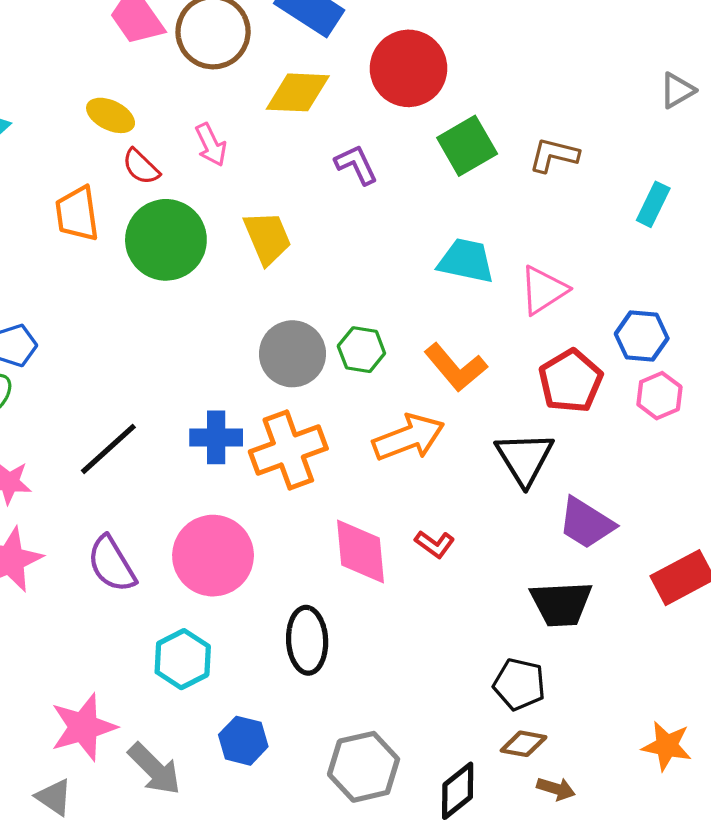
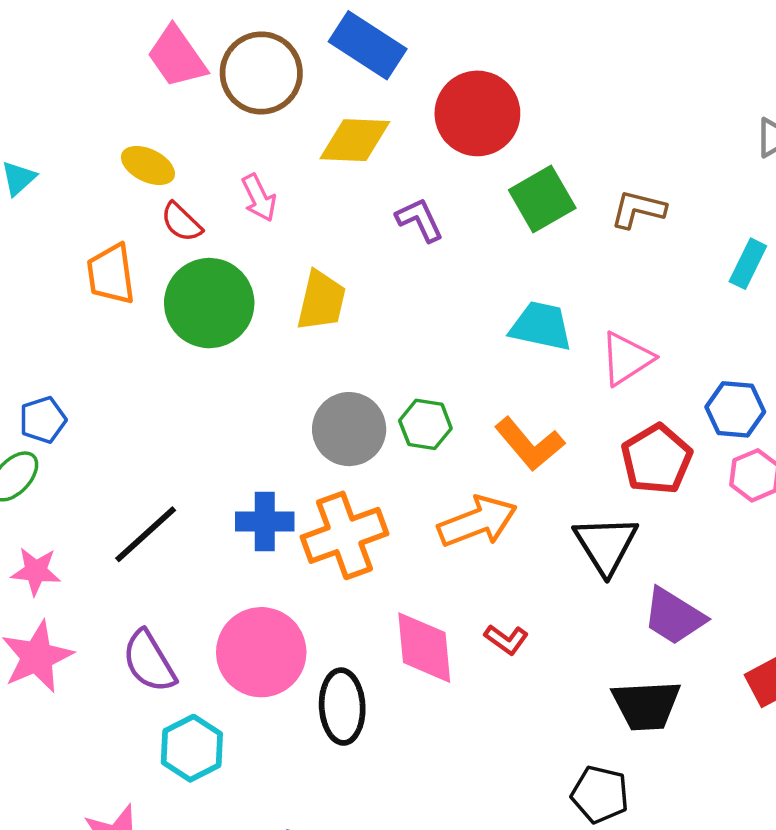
yellow trapezoid: (267, 238) -> (321, 301), turned 36
black ellipse: (307, 640) -> (342, 707), moved
cyan hexagon: (183, 659) -> (192, 748), moved

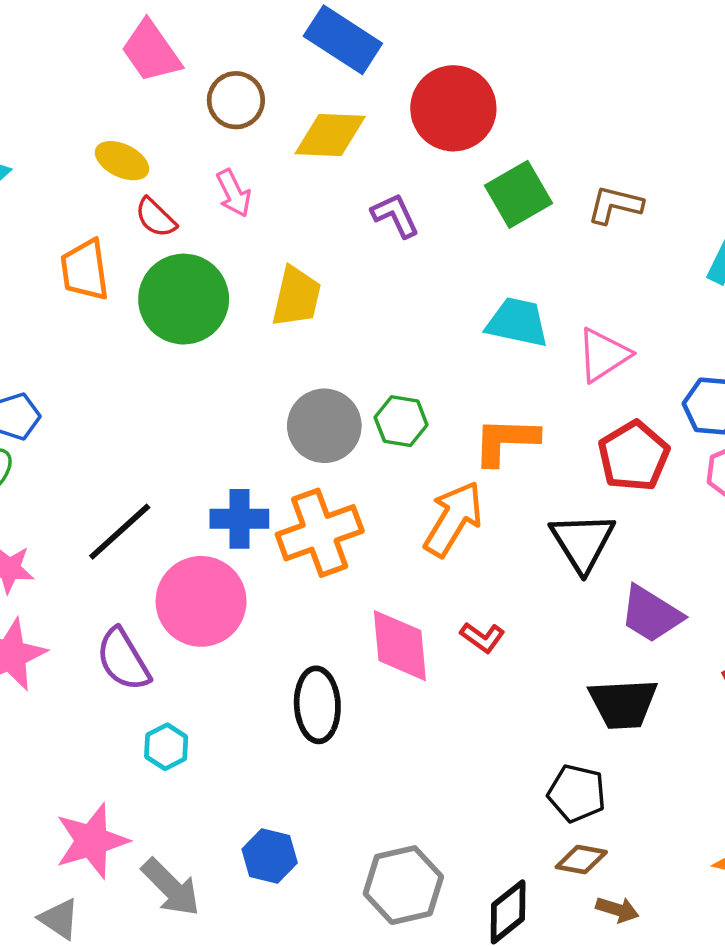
brown circle: (261, 73) -> (236, 100), moved, size x0.7
orange L-shape: (529, 444) -> (506, 441), turned 132
orange arrow: (477, 522) -> (453, 519), turned -38
pink circle: (261, 652) -> (201, 601), moved
cyan hexagon: (192, 748) -> (166, 747), size x0.7

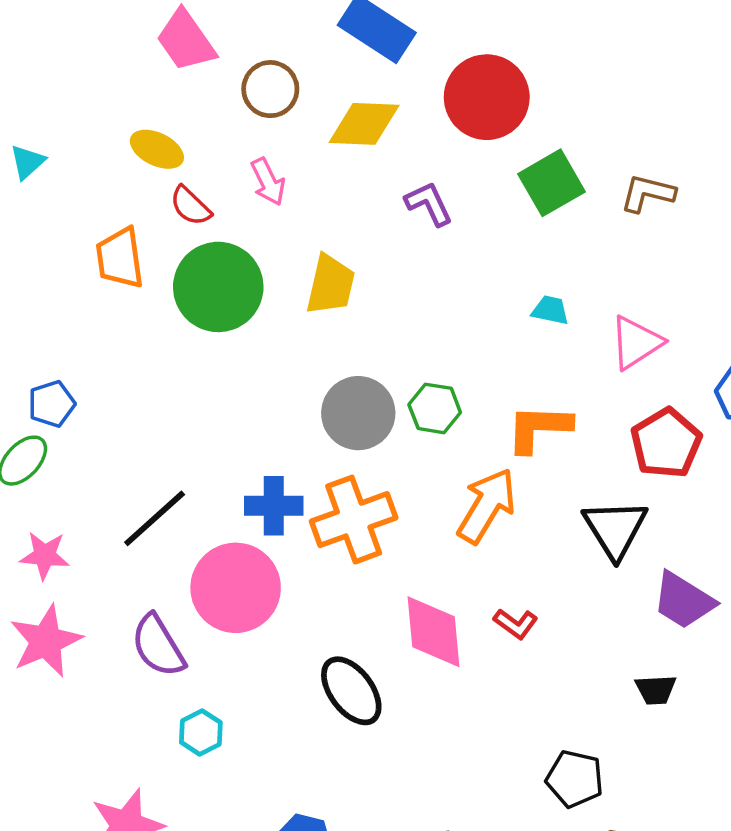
cyan trapezoid: (517, 322) -> (550, 310), size x0.6
black trapezoid: (623, 704) -> (656, 690), size x0.6
black ellipse: (317, 705) -> (351, 691), turned -34
black pentagon: (577, 793) -> (575, 779), moved

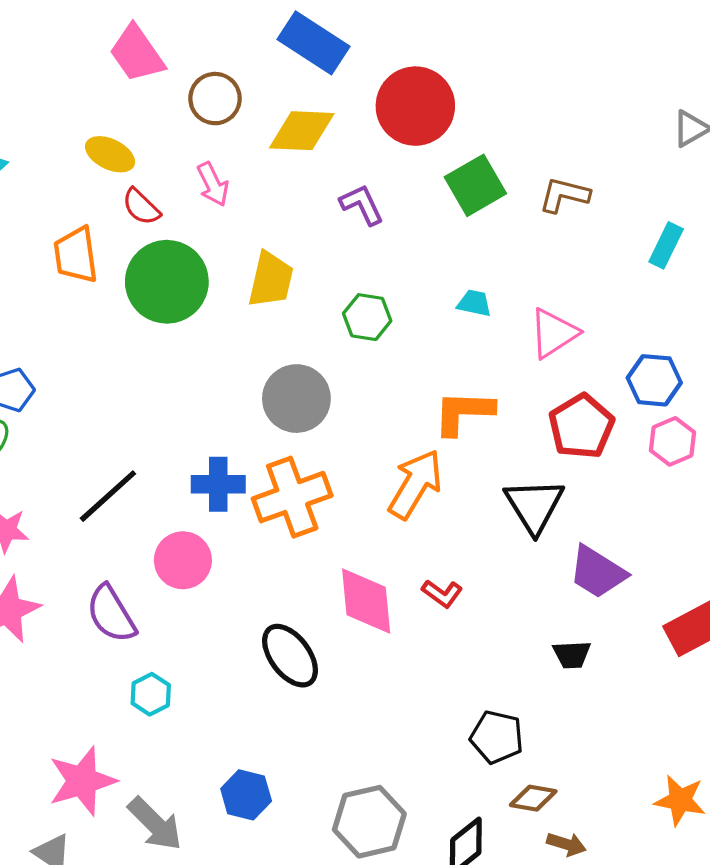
green hexagon: (435, 408) -> (367, 317), moved
pink circle: (236, 588) -> (183, 560), size x0.7

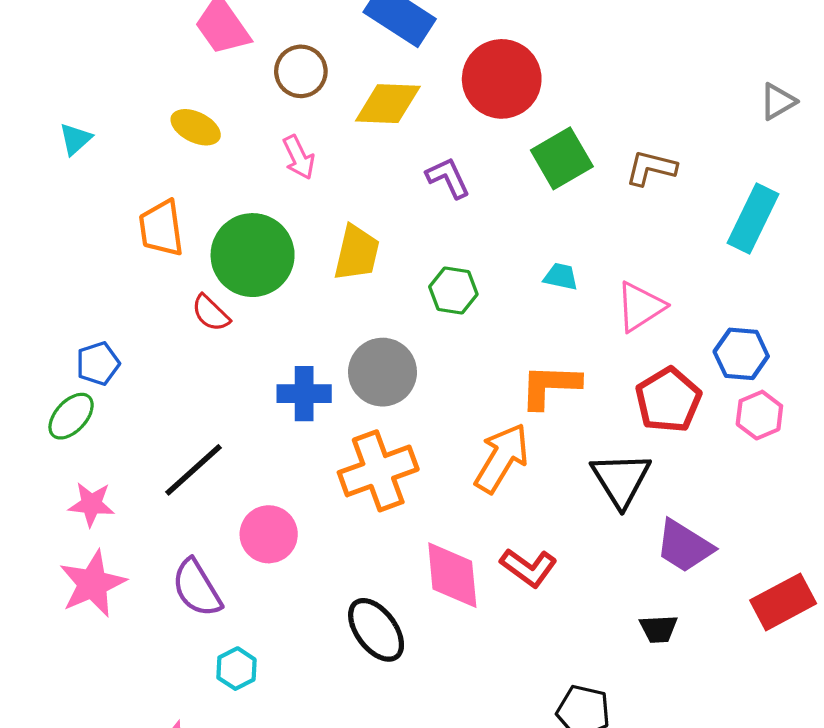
red semicircle: (141, 207) -> (211, 313), moved
cyan rectangle: (666, 245) -> (753, 219), size x1.5
blue cross: (218, 484) -> (304, 394), moved
red L-shape: (442, 593) -> (529, 568), size x1.4

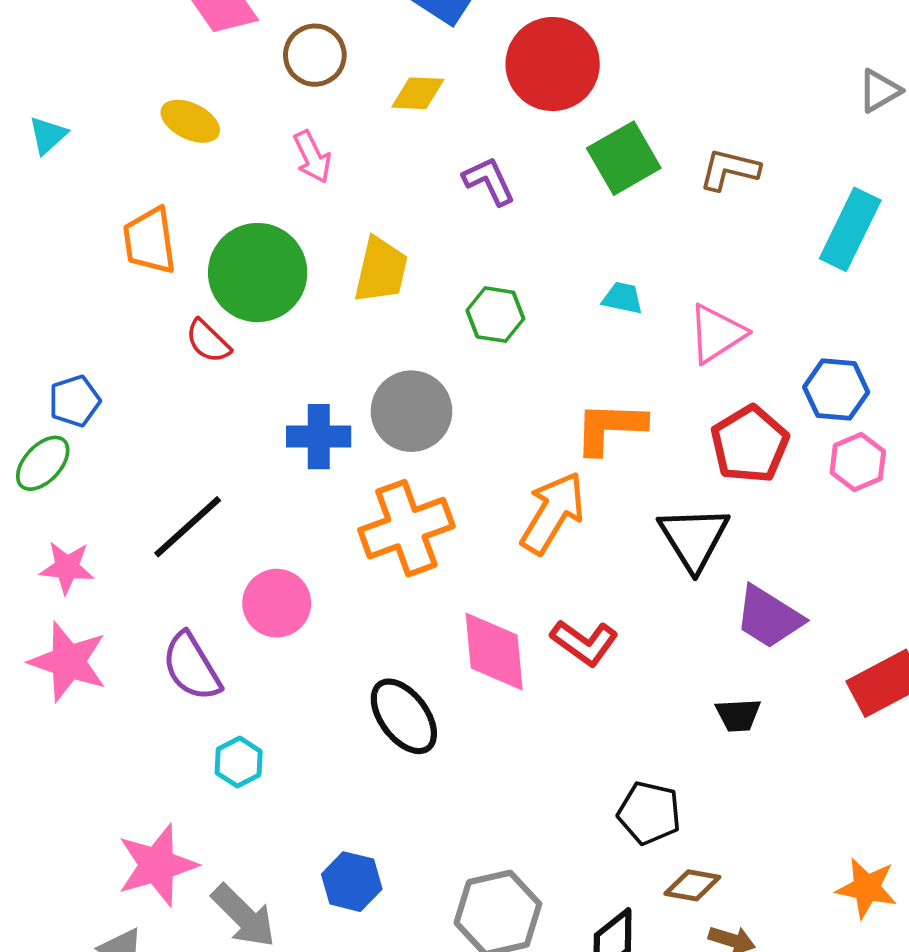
yellow diamond: (388, 104) -> (418, 93), size x0.7
pink star: (93, 584) -> (68, 662), turned -30

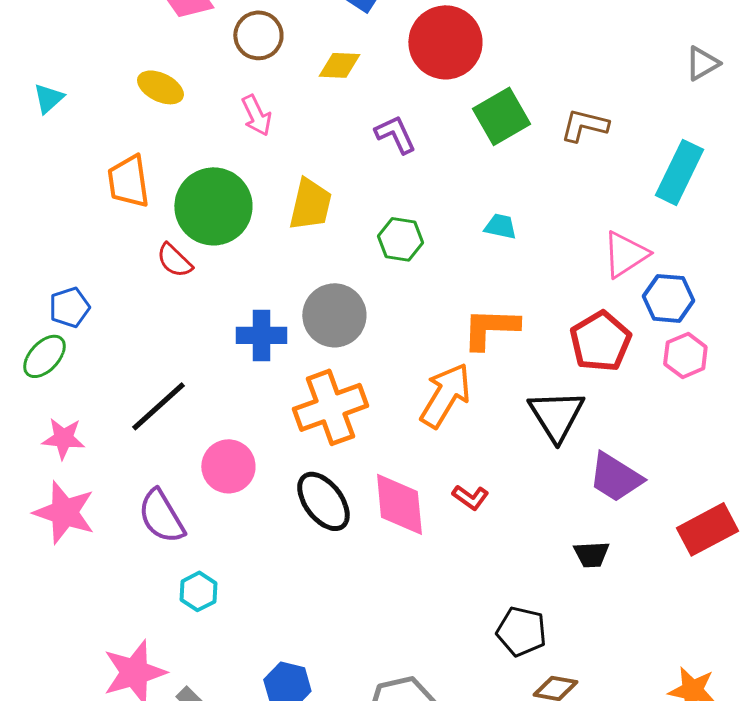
pink triangle: (717, 334) -> (625, 254), moved
red L-shape: (584, 643) -> (470, 497), size x0.7
black ellipse: (404, 716) -> (323, 501), moved

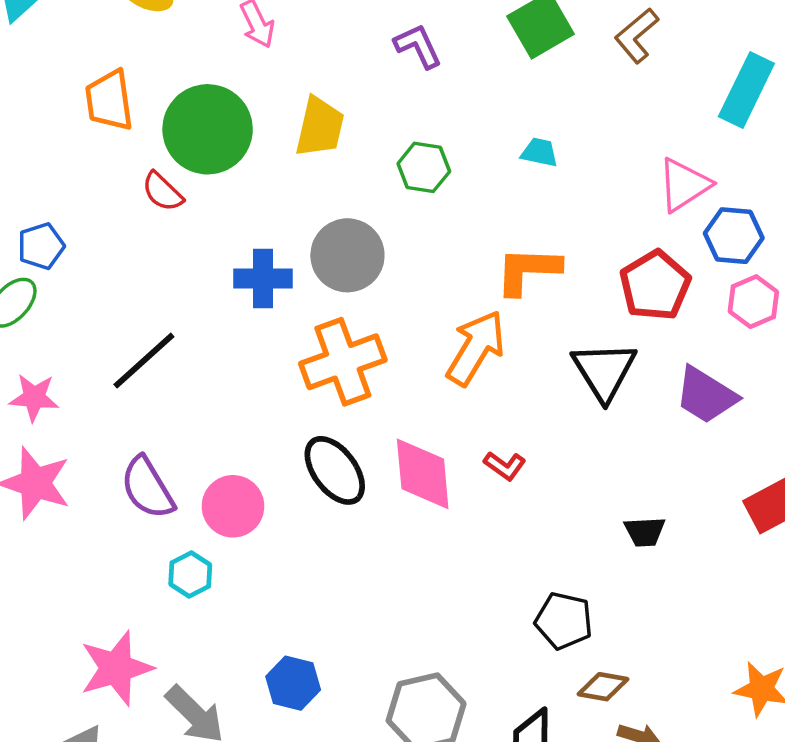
brown L-shape: (584, 125) -> (637, 36), turned -54
pink circle: (228, 466) -> (233, 506), moved
purple trapezoid: (615, 477) -> (706, 395), moved

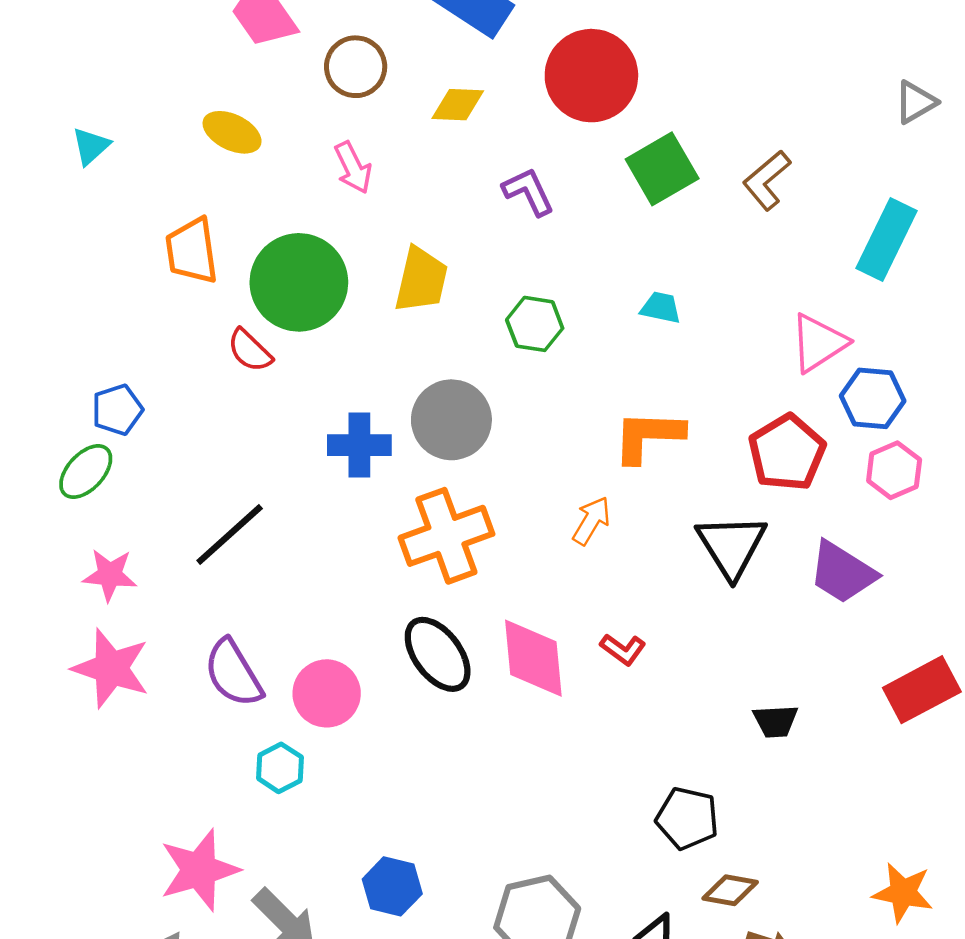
orange arrow: (476, 348) -> (591, 521), size x0.6

